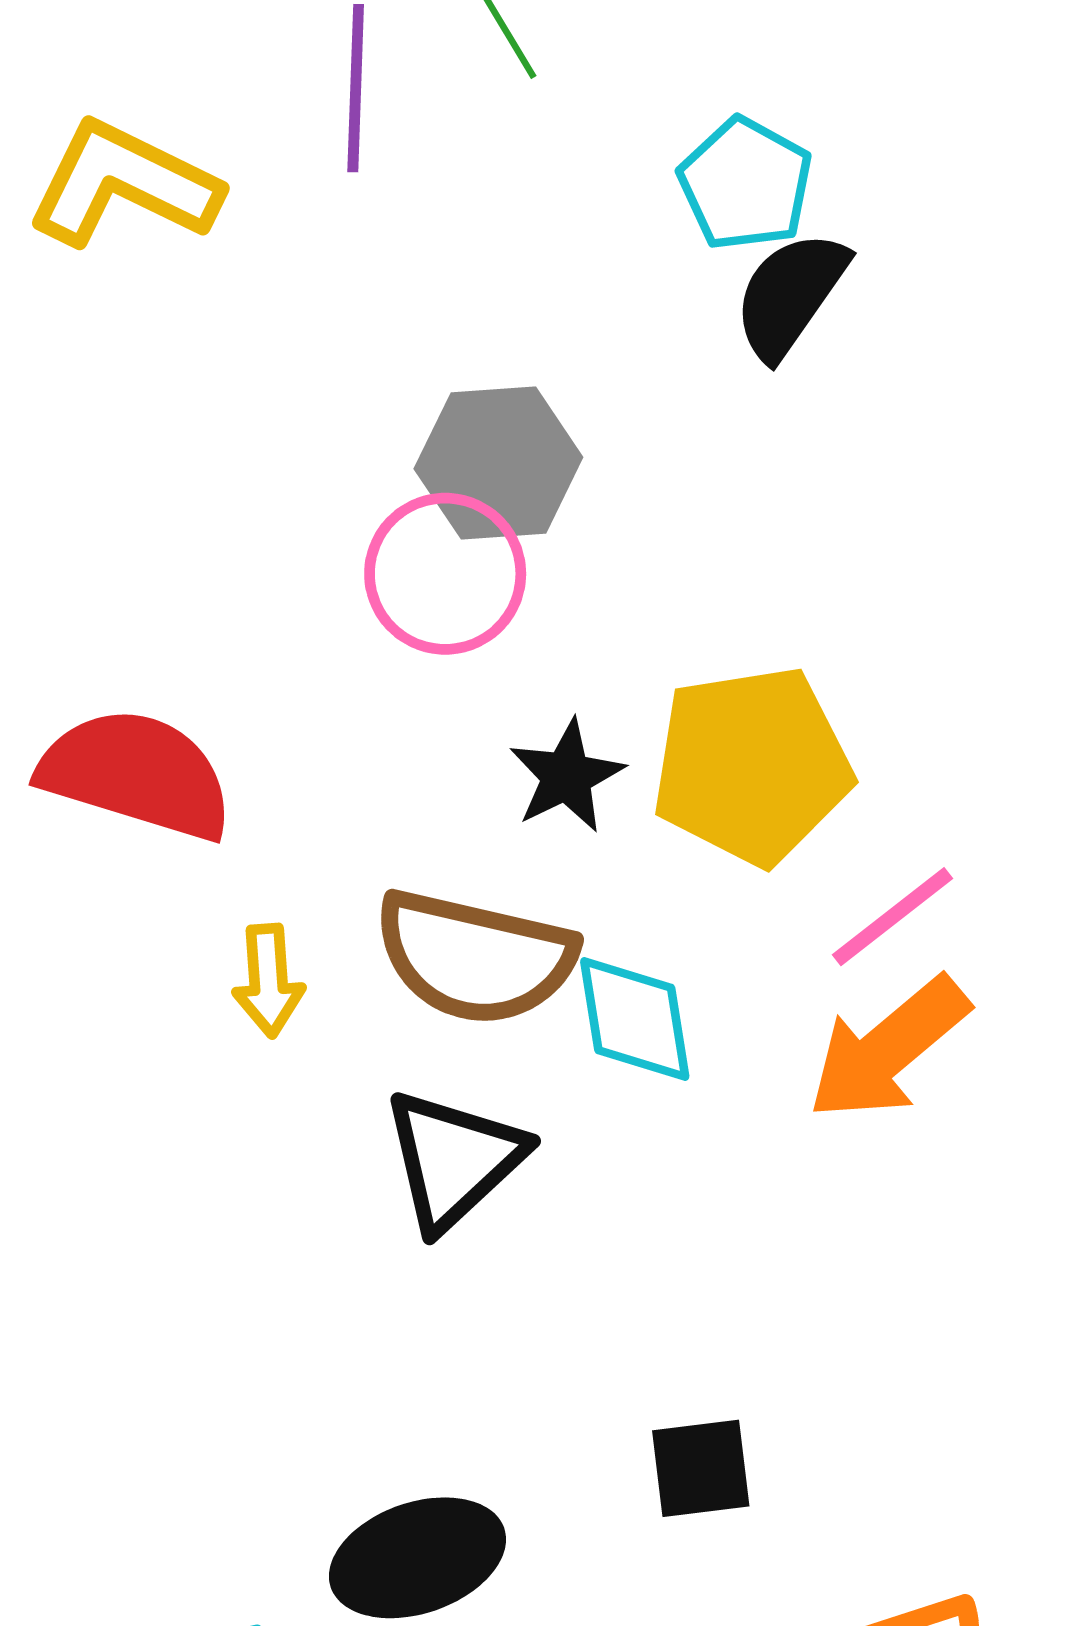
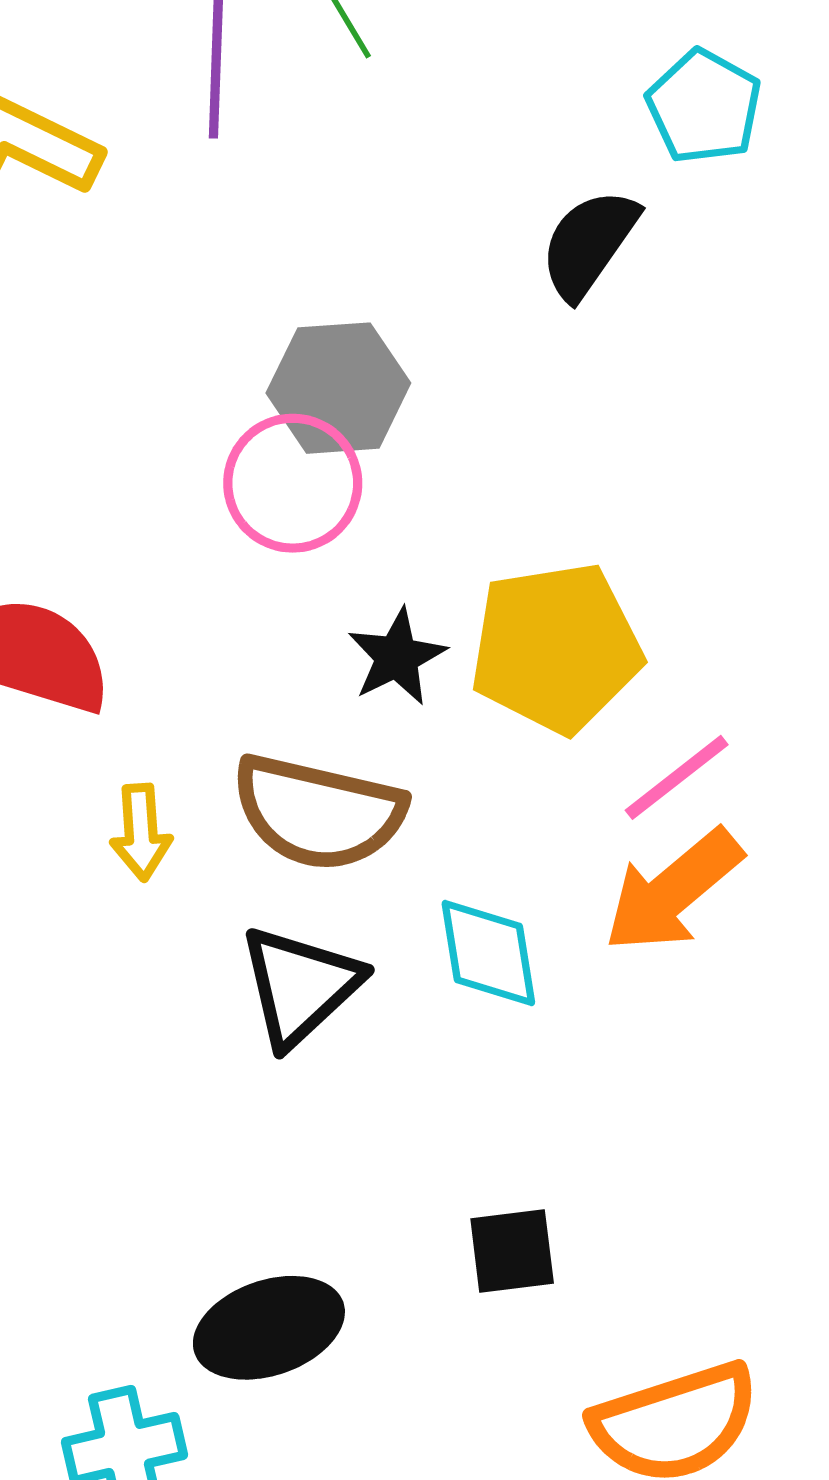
cyan pentagon: (745, 184) -> (704, 107), moved
cyan diamond: (635, 1019) -> (488, 953), moved

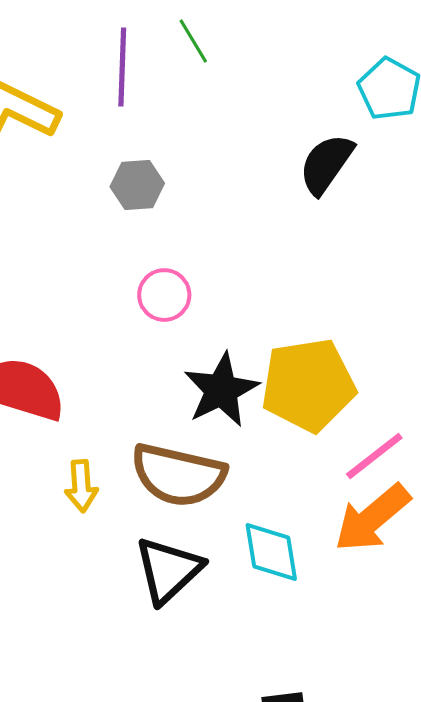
gray hexagon: (338, 388) -> (137, 185), moved, size x0.7
pink circle: (293, 483) -> (164, 295), size x0.7
black star: (397, 657) -> (221, 390), size x1.4

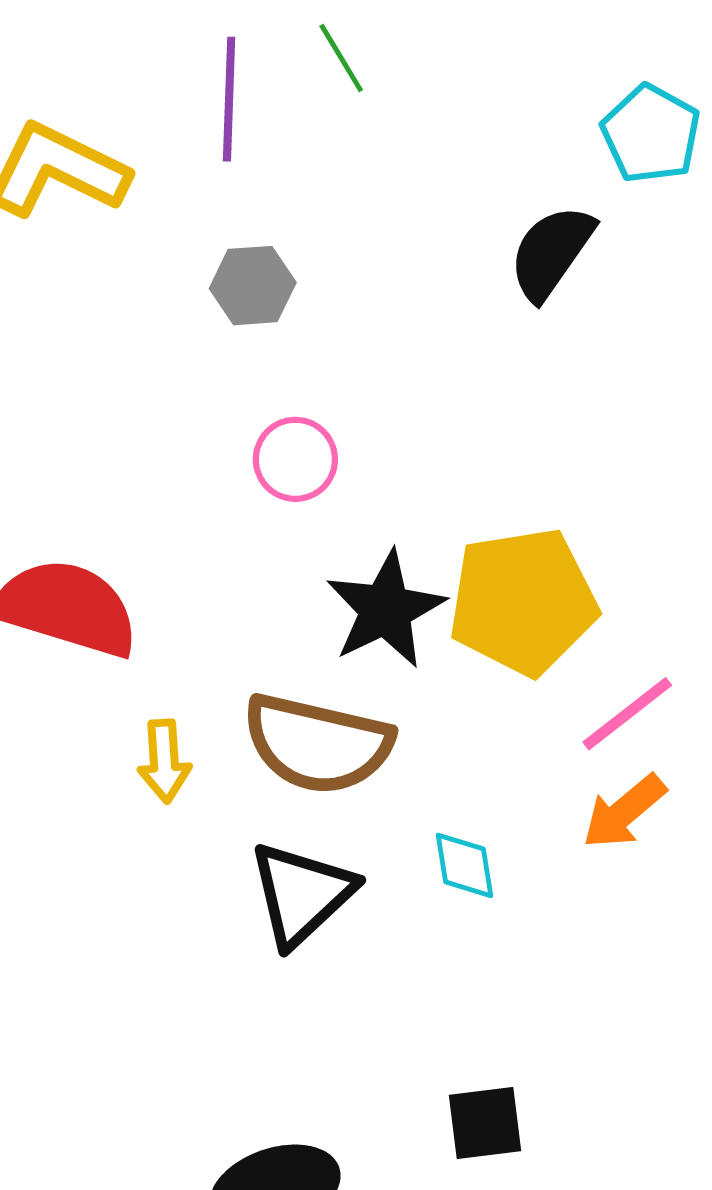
orange arrow: (372, 518) -> (624, 812), size x0.7
cyan diamond: (271, 552) -> (464, 865), size x0.7

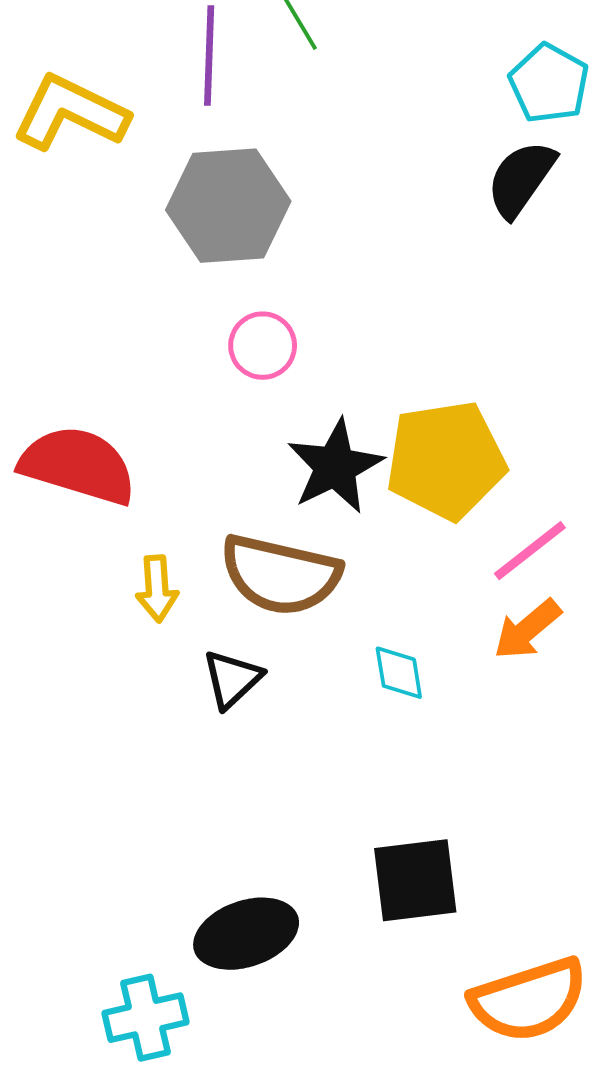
black semicircle: (551, 252) -> (521, 179), moved
gray hexagon: (253, 286) -> (228, 206), size x1.8
black triangle: (302, 894) -> (232, 679), moved, size x0.7
black square: (485, 1123) -> (415, 880), size x1.4

